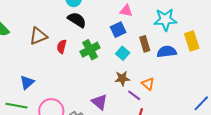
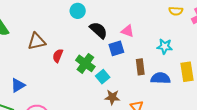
black semicircle: (77, 20) -> (98, 30), moved
cyan star: (165, 20) -> (165, 46), size x0.7
green cross: (90, 50) -> (85, 63), turned -36
cyan square: (123, 53) -> (103, 77), moved

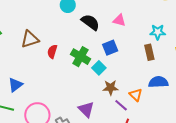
blue square: (116, 48) -> (110, 48), moved
brown rectangle: (140, 67) -> (149, 52), moved
blue semicircle: (161, 78) -> (158, 82), moved

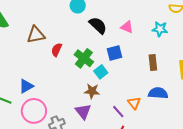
cyan star: (158, 32) -> (160, 29), moved
blue triangle: (15, 85) -> (26, 86), moved
brown star: (111, 88) -> (92, 91), moved

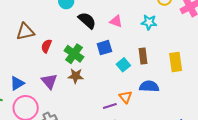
cyan square: (101, 72) -> (123, 65), moved
brown star: (92, 91) -> (76, 76), moved
purple triangle: (83, 111) -> (49, 81), moved
purple line: (118, 112) -> (110, 106), turned -64

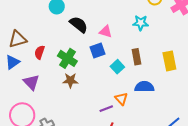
pink triangle: (116, 21) -> (106, 32), moved
purple triangle: (49, 81) -> (31, 82), moved
blue triangle: (17, 83) -> (12, 62), moved

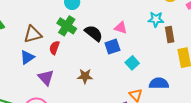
black semicircle: (79, 24) -> (94, 33), moved
brown rectangle: (136, 57) -> (170, 34), moved
green cross: (67, 58) -> (67, 26), moved

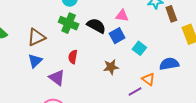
red semicircle: (54, 48) -> (73, 57), moved
brown star: (85, 76) -> (111, 67), moved

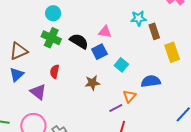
orange triangle: (148, 79) -> (129, 96), turned 32

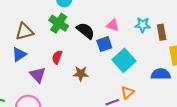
cyan star: (138, 18) -> (143, 25), moved
cyan square: (121, 65) -> (124, 60), size x1.6
blue semicircle: (151, 81) -> (161, 74), moved
brown star: (92, 83) -> (81, 74), moved

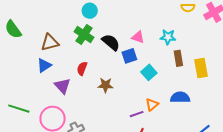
brown rectangle: (162, 32) -> (178, 58), moved
cyan square: (124, 60) -> (149, 72), size x0.7
blue semicircle: (161, 74) -> (180, 97), moved

